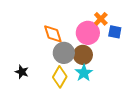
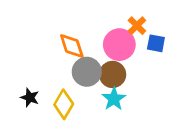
yellow diamond: (60, 77) -> (64, 104), moved

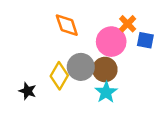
orange diamond: (72, 46) -> (67, 25), moved
yellow diamond: (64, 104) -> (59, 76), moved

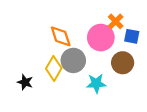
orange diamond: (67, 25) -> (61, 36), moved
brown circle: (105, 69) -> (123, 63), moved
cyan star: (106, 92) -> (96, 83), turned 30

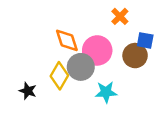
orange cross: (116, 21) -> (120, 16), moved
pink circle: (101, 38) -> (97, 50), moved
brown circle: (123, 63) -> (135, 56), moved

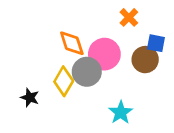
cyan star: (106, 92) -> (121, 112), moved, turned -30

